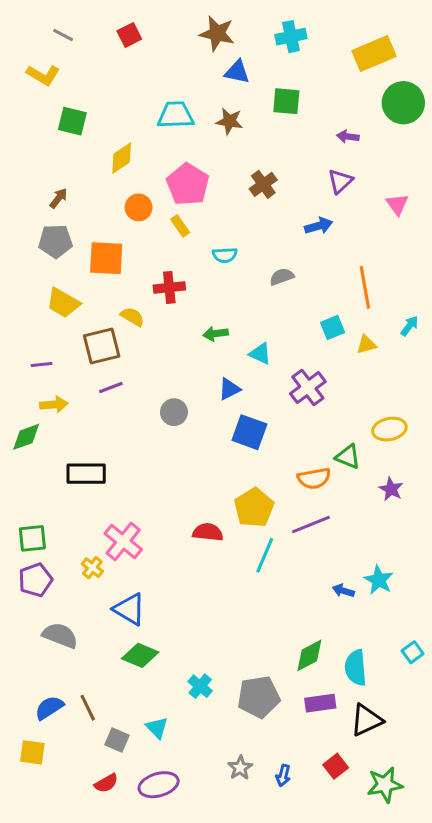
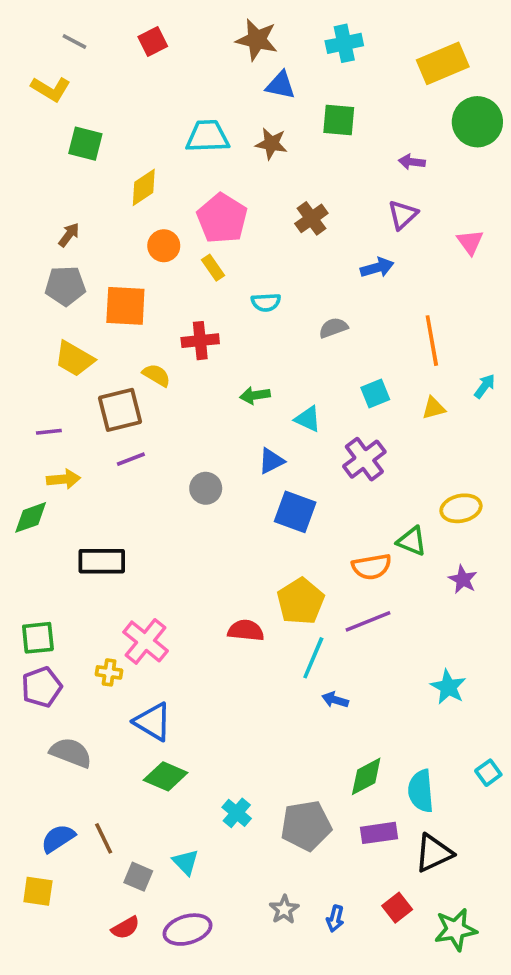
cyan square: (333, 327) -> (375, 393), moved
yellow cross: (92, 568) -> (109, 672), turned -30
blue arrow: (343, 591) -> (335, 700), moved

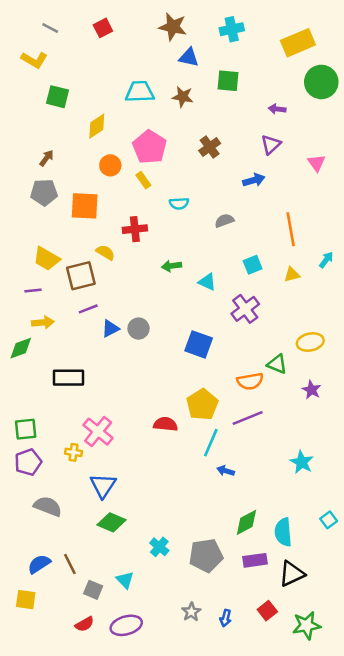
yellow trapezoid: (74, 359) -> (47, 259), moved
blue triangle: (271, 461) -> (110, 329), moved
blue triangle: (153, 722) -> (103, 486), turned 32

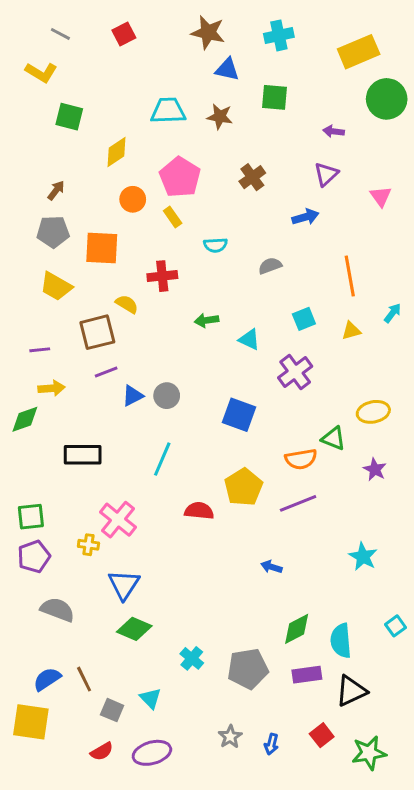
yellow trapezoid: (47, 259) -> (56, 286), moved
cyan line: (211, 443) -> (162, 459), moved
yellow square: (26, 600) -> (31, 722), size x1.5

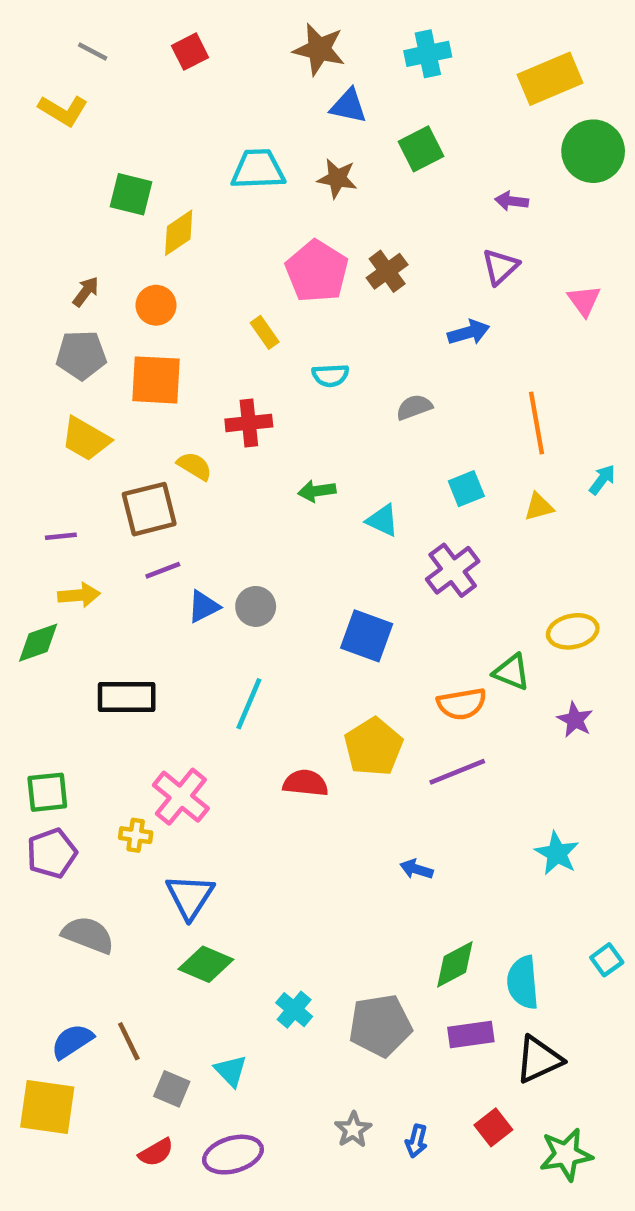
green square: (274, 97) -> (421, 149), turned -32
green square: (69, 117) -> (131, 194), moved
pink pentagon: (180, 177) -> (317, 271), moved
orange circle: (133, 199) -> (156, 305), moved

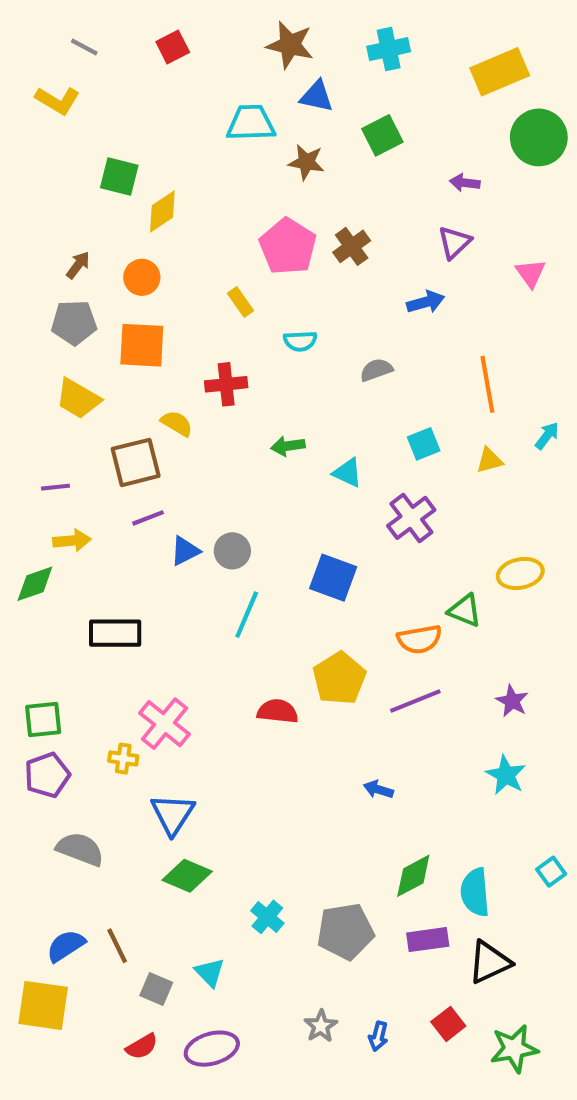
cyan trapezoid: (258, 169) -> (251, 123), moved
cyan line: (249, 704) -> (247, 615), moved
purple star: (575, 720) -> (512, 701), moved

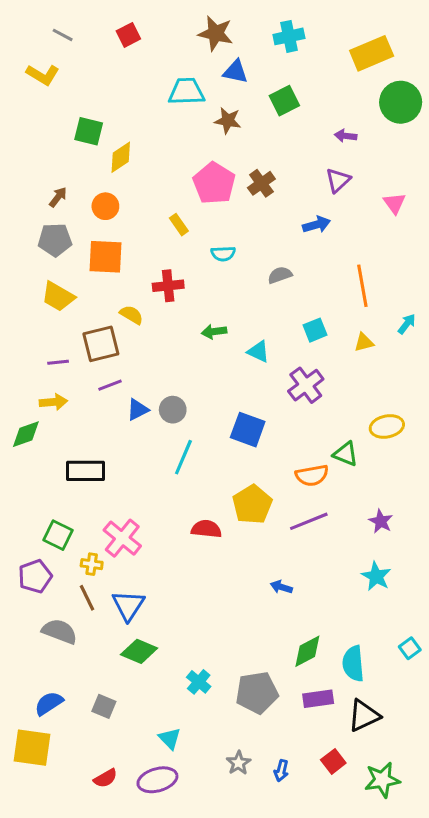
purple line: (55, 487) -> (58, 362), moved
green square: (43, 720) -> (58, 535), moved, turned 32
brown line: (117, 946) -> (87, 598), moved
cyan triangle: (210, 972) -> (170, 738), moved
gray square: (156, 989) -> (104, 706), moved

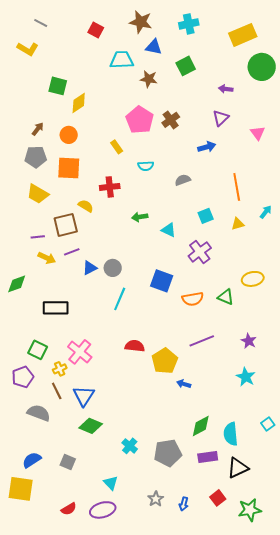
red square: (128, 35) -> (96, 30), moved, turned -35
yellow arrow: (53, 402) -> (47, 258), moved, turned 30
orange semicircle: (312, 475) -> (193, 299), moved
yellow pentagon: (252, 504) -> (165, 361), moved
yellow cross: (92, 564) -> (60, 369), turned -32

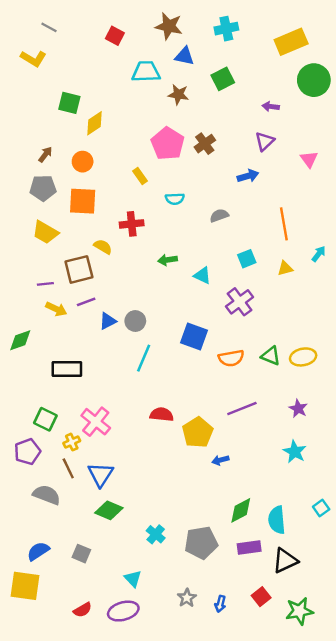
yellow ellipse: (253, 279) -> (303, 357), moved
blue arrow: (184, 384) -> (220, 460), turned -32

